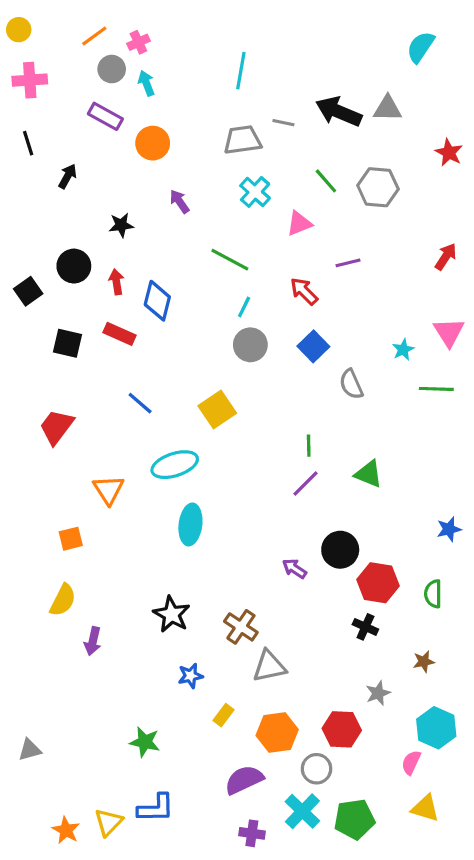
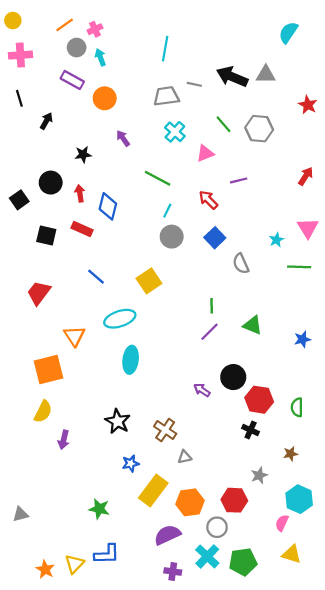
blue star: (449, 529) -> (302, 339), moved
orange square: (71, 539) -> (48, 369), size x1.8
gray triangle: (269, 666) -> (185, 457), size x0.6
yellow rectangle: (224, 715) -> (153, 490), size x2.0

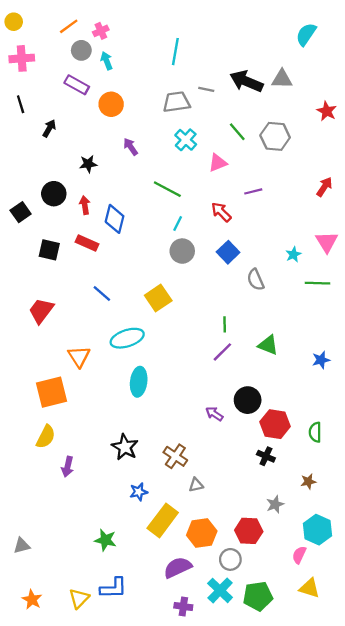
orange star: (45, 569) -> (32, 600), moved

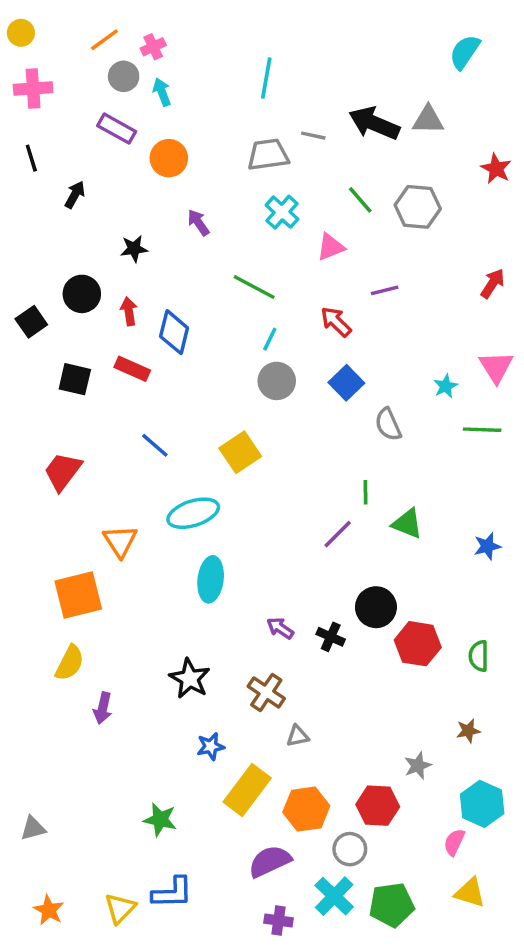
green line: (225, 324) -> (366, 492), moved
purple arrow: (214, 414) -> (280, 628), moved
black cross: (266, 456) -> (331, 637), moved

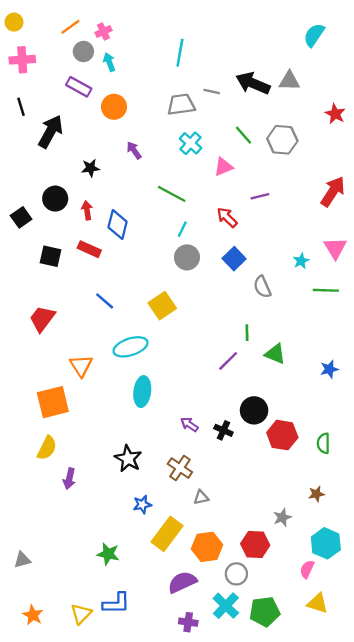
black arrow: (75, 195) -> (50, 132), size x1.8
red arrow: (493, 283) -> (333, 192), size x1.5

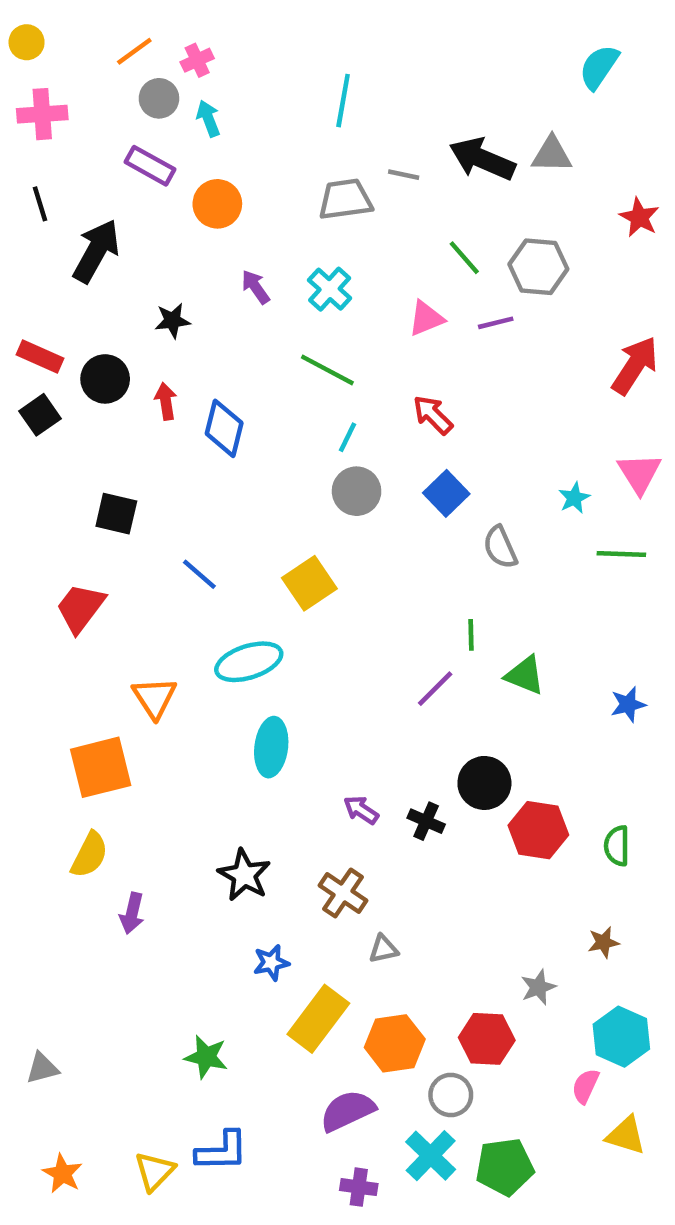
cyan cross: (190, 143) -> (330, 289), moved
purple line: (260, 196) -> (496, 323), moved
red rectangle: (89, 249) -> (40, 356), moved
black square: (50, 256) -> (116, 514), moved
yellow triangle: (318, 603) -> (626, 1135), moved

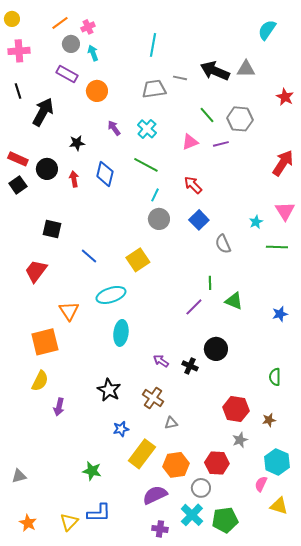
blue diamond: (224, 428) -> (105, 174), moved
red hexagon: (538, 830) -> (236, 409), moved

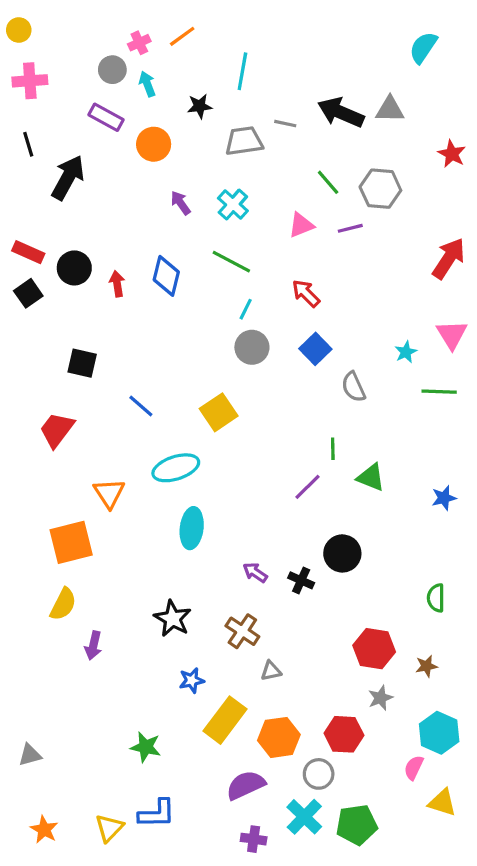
orange line: (60, 23) -> (182, 36), moved
black star: (77, 143) -> (200, 106), moved

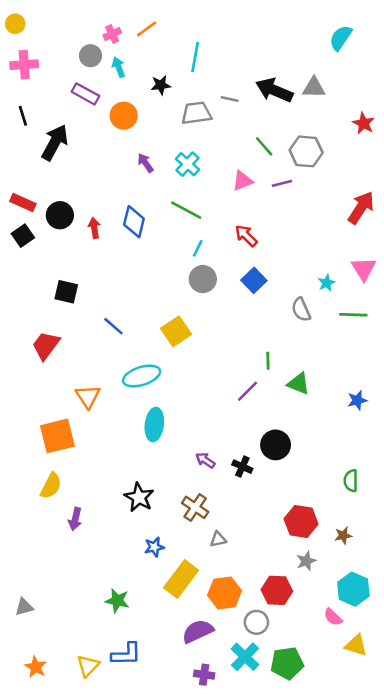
gray semicircle: (353, 387) -> (301, 310), moved
pink semicircle: (414, 768) -> (333, 617), turned -72

